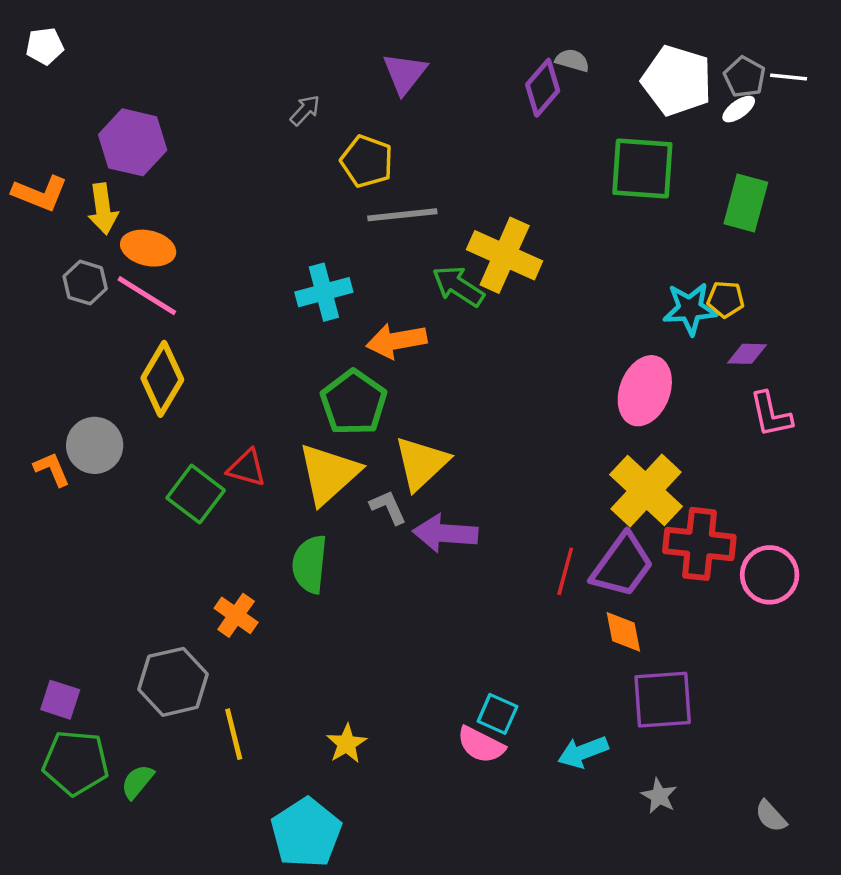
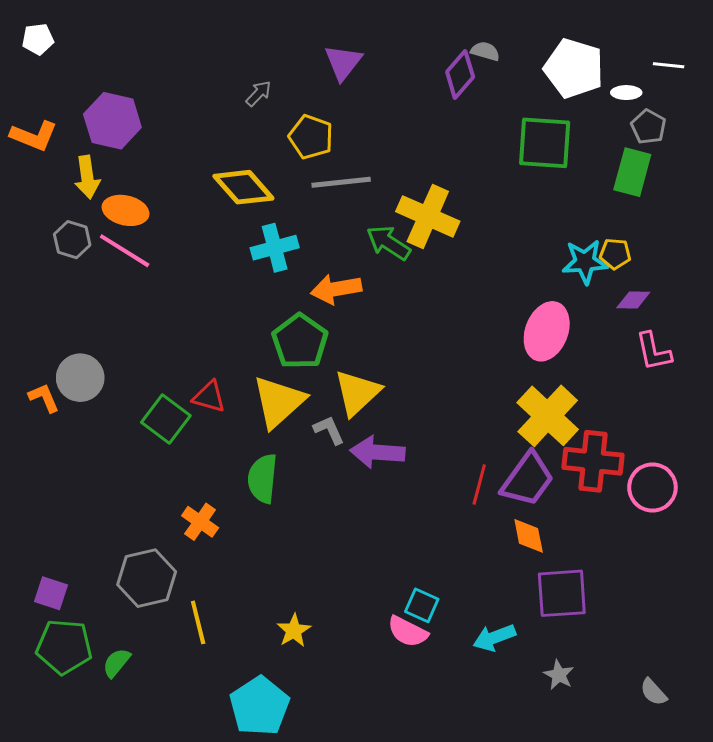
gray pentagon: (745, 77) -> (648, 127), moved
white ellipse: (739, 109) -> (626, 93), turned 36
orange L-shape: (40, 193) -> (34, 136), moved
yellow diamond: (162, 379) -> (243, 187), moved, turned -72

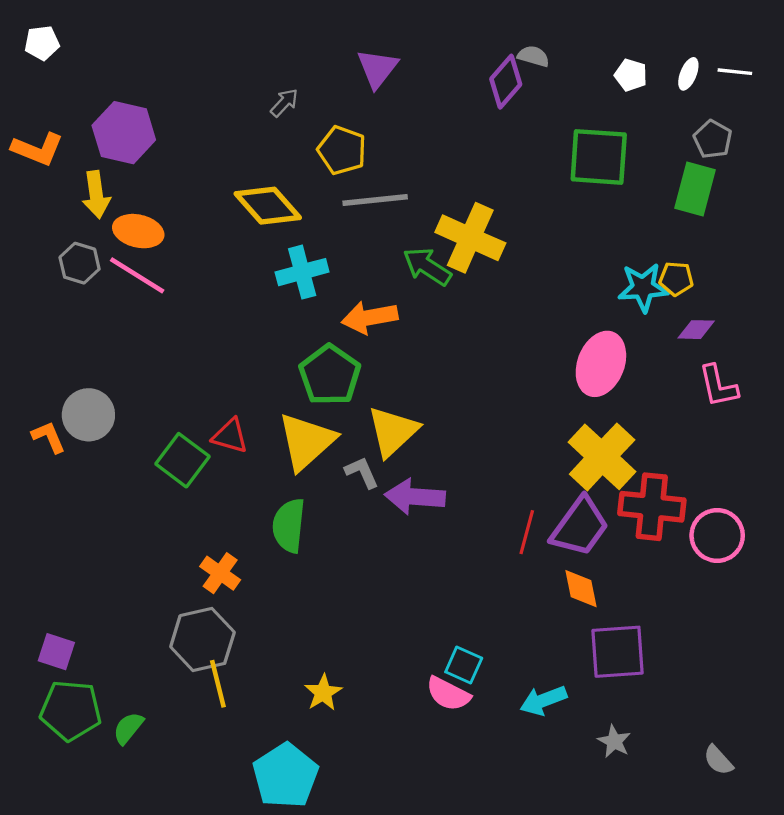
white pentagon: (574, 68) -> (631, 75), size x0.5
white ellipse: (626, 93) -> (688, 74), moved, turned -68
gray hexagon: (147, 578) -> (202, 640), moved

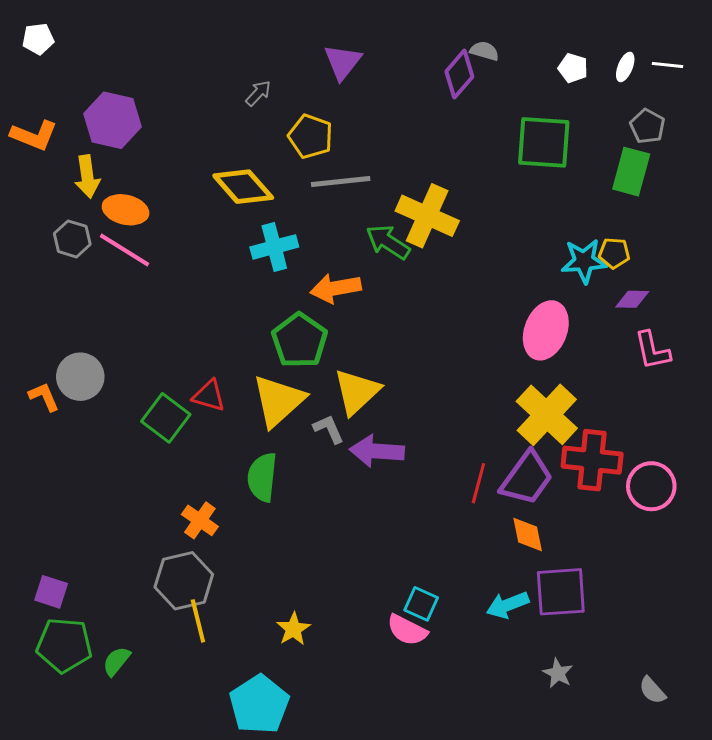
cyan arrow: (543, 700) -> (508, 605), moved

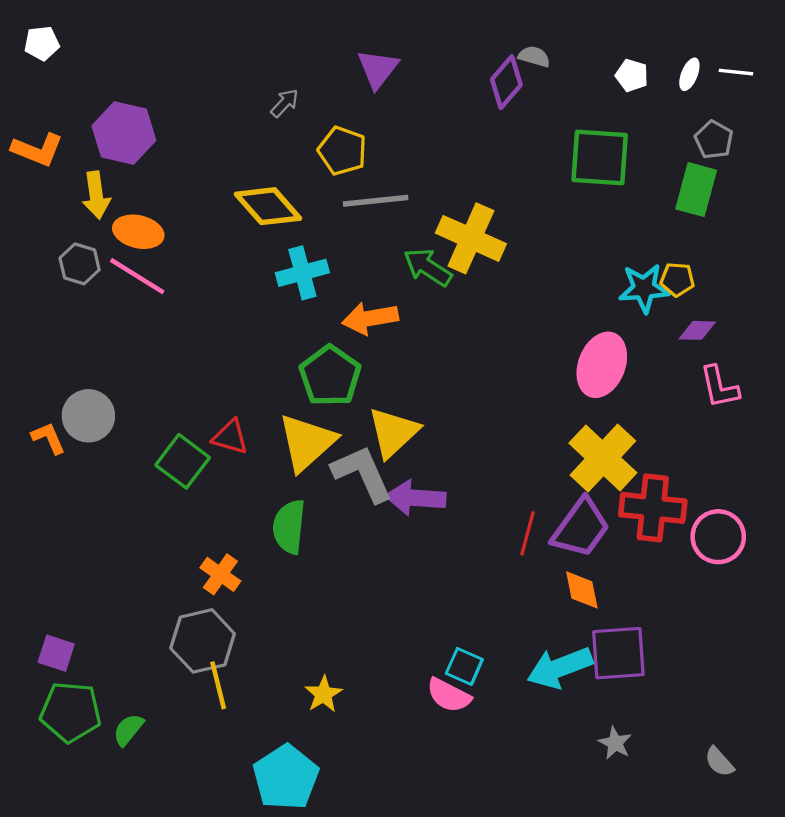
gray L-shape: (329, 429) -> (362, 473), size x1.8
cyan arrow: (508, 605) -> (560, 668), size x1.4

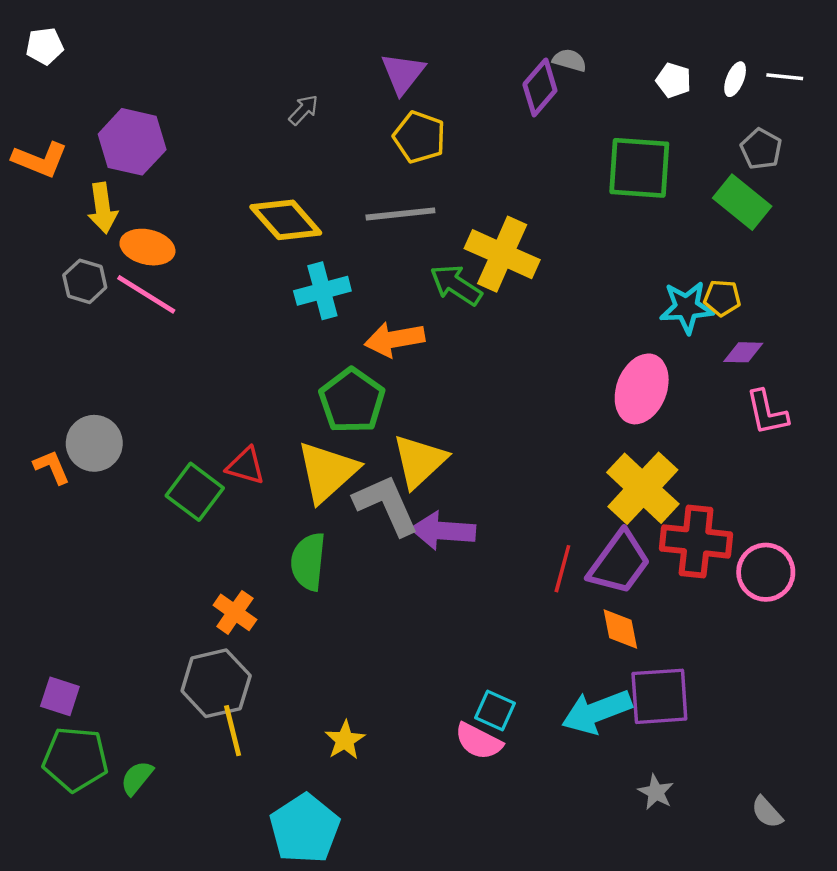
yellow pentagon: (342, 151) -> (419, 137), moved
green rectangle: (696, 190) -> (742, 202), turned -66

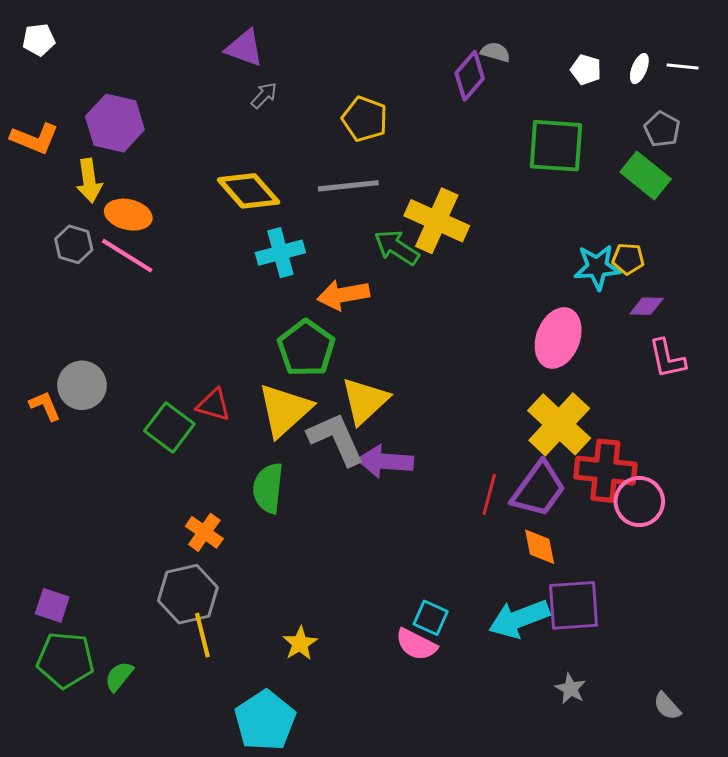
purple triangle: (403, 73) -> (244, 48), moved, turned -48
pink circle: (766, 572) -> (639, 502), moved

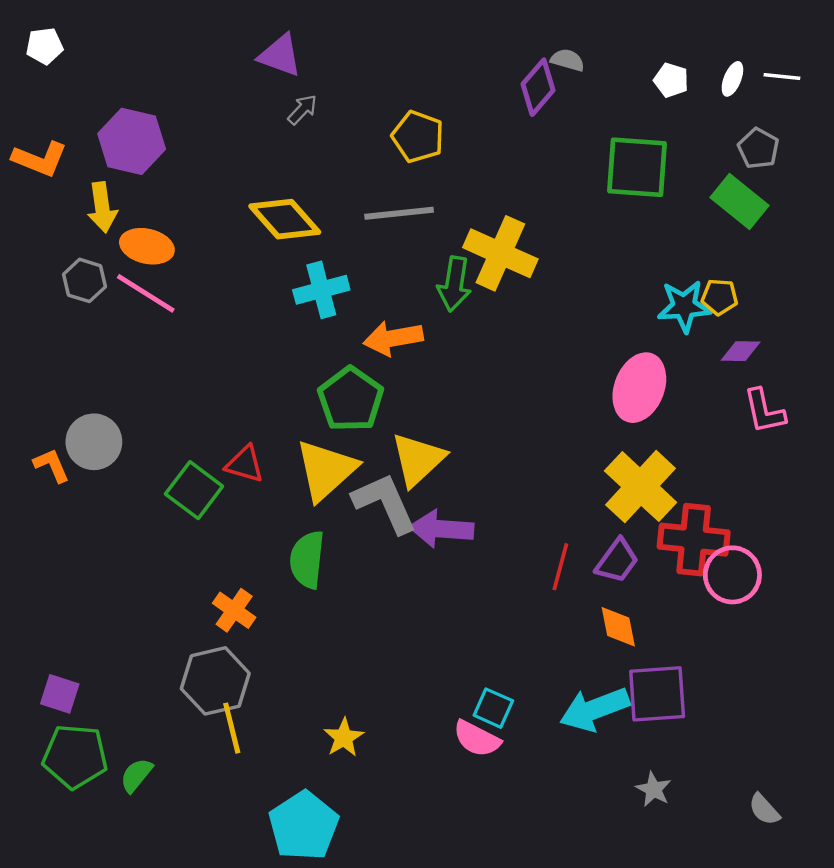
green arrow: (397, 247) -> (454, 284), turned -114
purple trapezoid: (539, 489) -> (617, 561), size x0.7

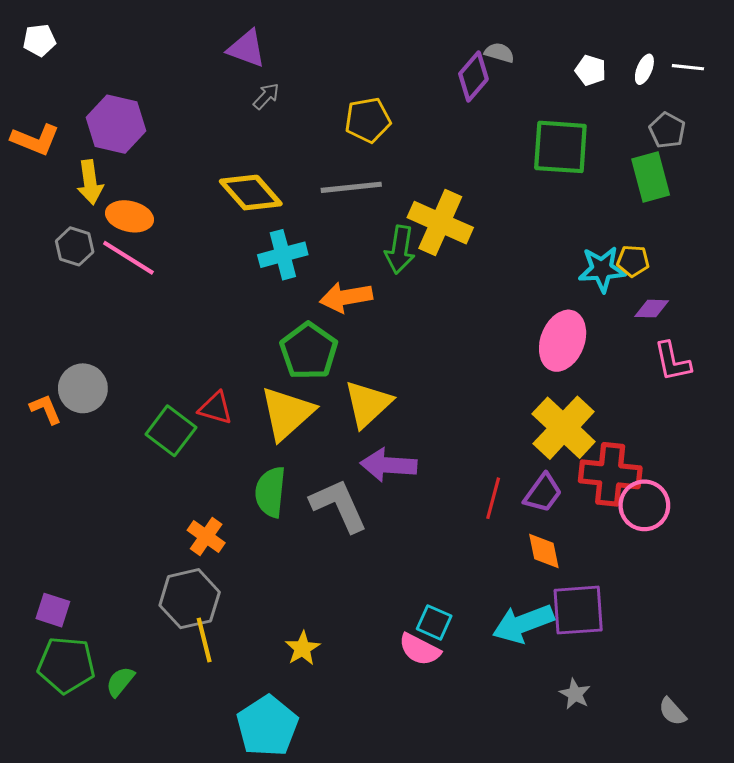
yellow pentagon: (418, 137) -> (368, 120), turned -30
green rectangle: (740, 201) -> (651, 177), turned 36
gray L-shape: (385, 503) -> (339, 505), moved

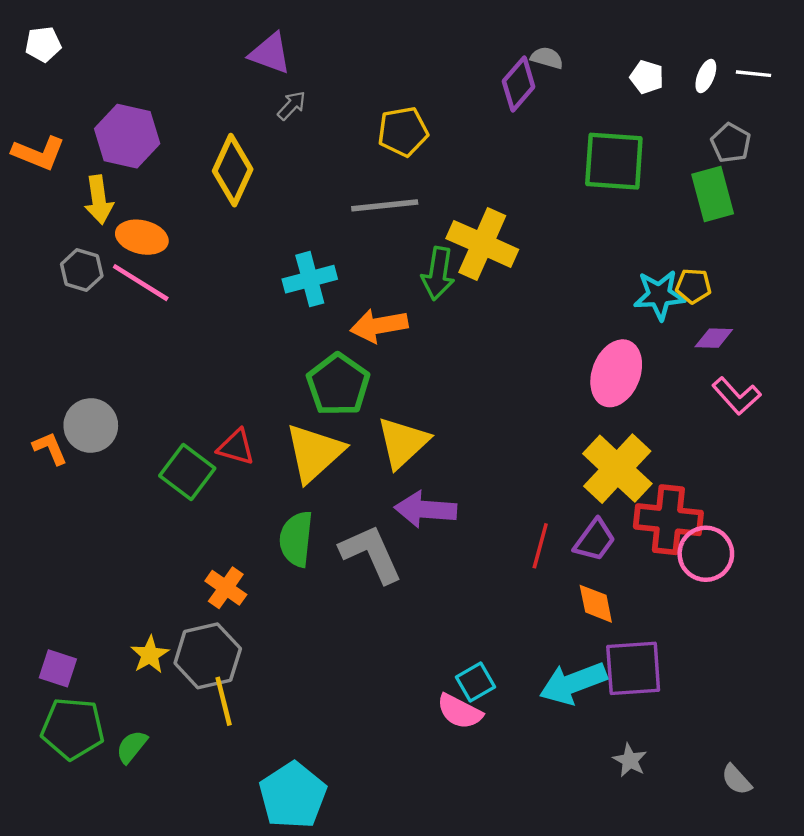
yellow diamond: (251, 193) -> (233, 170), moved, turned 66
pink L-shape: (672, 361) -> (736, 396), turned -30
cyan square: (434, 622) -> (475, 682), turned 36
yellow star: (303, 648) -> (150, 655), moved

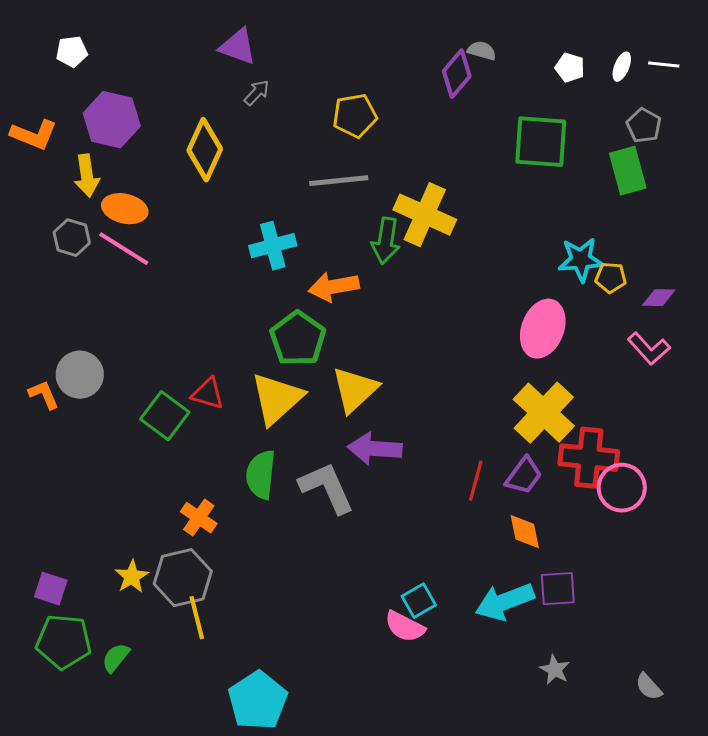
white pentagon: (43, 44) -> (72, 52), moved
yellow pentagon: (693, 286) -> (611, 278), moved
purple diamond: (714, 338) -> (659, 298), moved
purple square: (633, 668) -> (558, 589), size x0.7

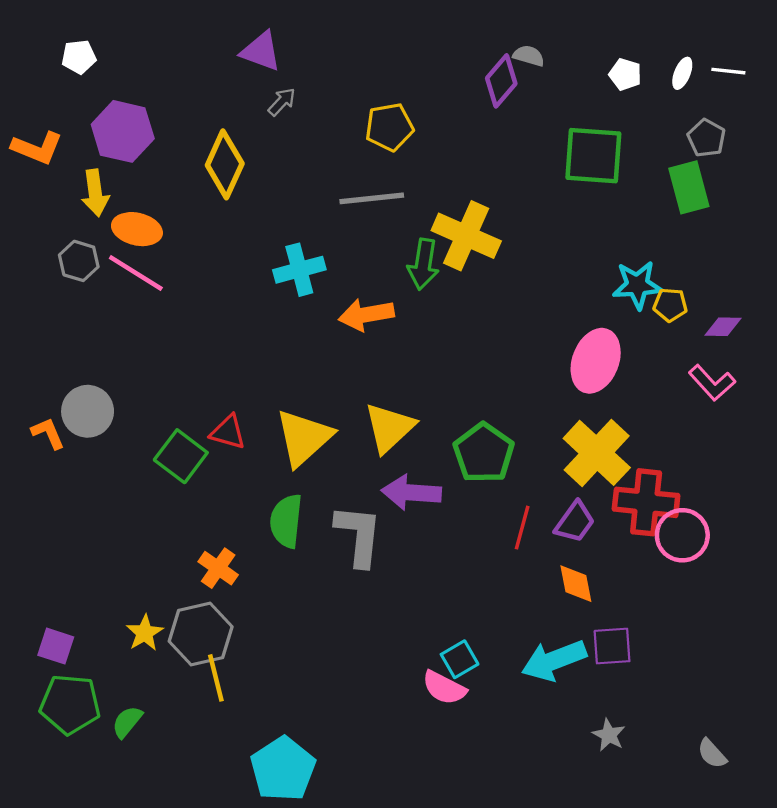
green pentagon: (298, 339) -> (484, 453), moved
gray L-shape: (327, 488) -> (359, 535), turned 30

